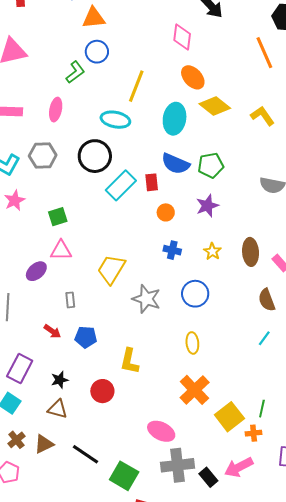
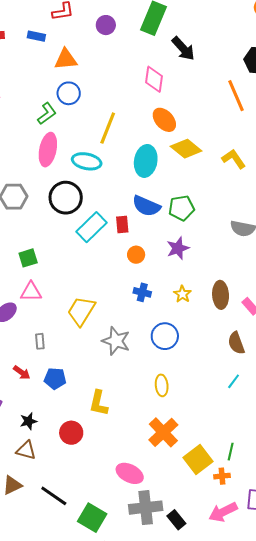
pink ellipse: (56, 110) -> (48, 150), moved, size x1.4
pink arrow: (239, 467) -> (223, 512), moved

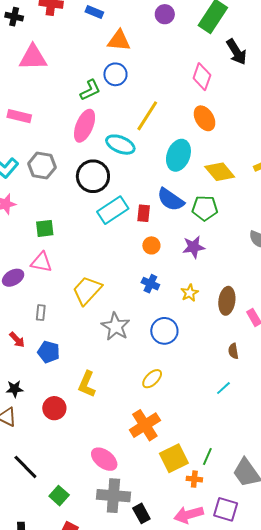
yellow diamond: (186, 149) -> (220, 172), moved
brown semicircle: (236, 343) -> (233, 351), size x0.7
yellow ellipse: (162, 385) -> (152, 379), turned 40
green square: (92, 518) -> (59, 496), size x0.7

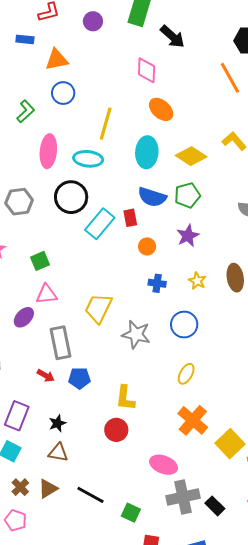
green L-shape: (90, 90) -> (26, 111), moved
gray rectangle: (41, 313) -> (60, 343), size x2.0
red circle: (54, 408) -> (116, 430), moved

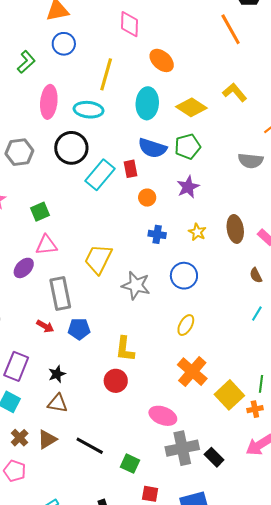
pink diamond: (147, 70) -> (130, 24), moved

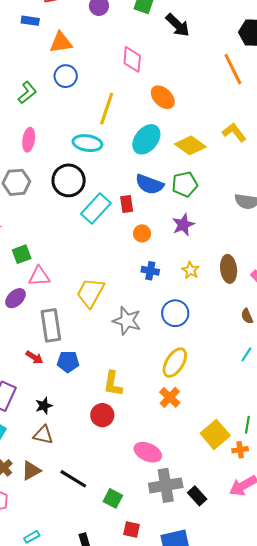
pink ellipse: (49, 102) -> (29, 140), moved, size x0.7
cyan ellipse: (147, 103) -> (146, 139), turned 32
green square: (40, 212) -> (22, 254), moved
yellow ellipse: (186, 325) -> (175, 363), size x1.4
orange cross: (192, 372) -> (170, 397), moved, size x0.7

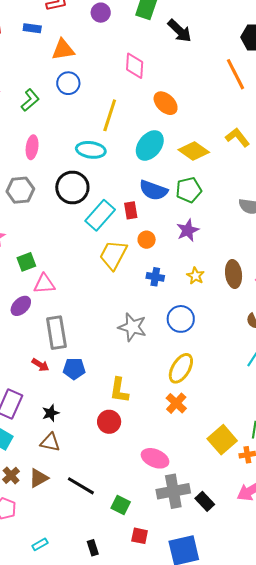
yellow trapezoid: (90, 293) -> (113, 255), moved

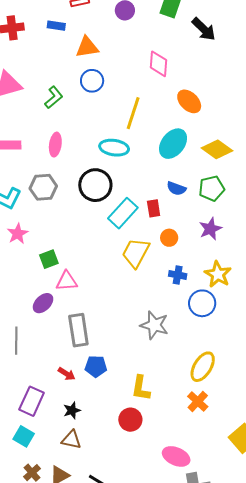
blue semicircle: (153, 190) -> (176, 189), size x0.7
yellow star: (195, 276) -> (218, 274), size x1.5
blue circle: (181, 319) -> (202, 303), moved
red arrow: (40, 365) -> (67, 374), moved

